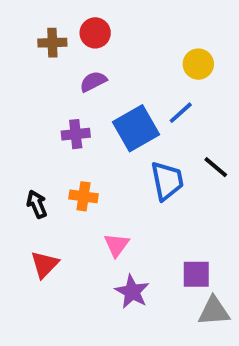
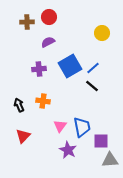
blue line: (181, 113) -> (93, 68), moved
black line: (216, 167) -> (92, 86), moved
blue trapezoid: (167, 181) -> (82, 127), moved

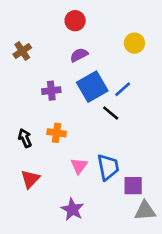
red circle: (49, 17) -> (75, 21), moved
brown cross: (27, 22) -> (22, 51), moved, turned -32
purple semicircle: (48, 42) -> (79, 55), moved
black line: (92, 86) -> (111, 113), moved
purple star: (68, 150) -> (72, 209), moved

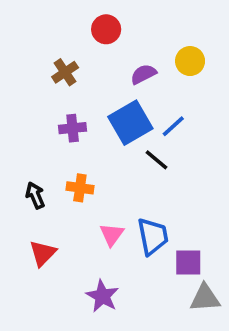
brown cross: (22, 51) -> (65, 72), moved
purple semicircle: (79, 55) -> (143, 74), moved

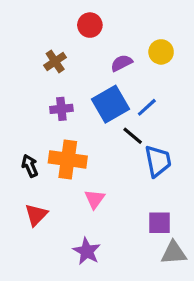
orange cross: (80, 188) -> (68, 159), size x1.6
blue trapezoid: (153, 236) -> (158, 161), moved

